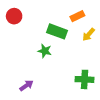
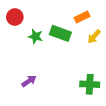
green star: (45, 51) -> (35, 37), moved
purple arrow: (26, 86) -> (29, 81), moved

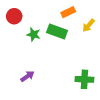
orange rectangle: (82, 17) -> (68, 12), moved
yellow arrow: (94, 37) -> (89, 25), moved

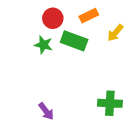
red circle: (14, 16) -> (53, 18), moved
purple arrow: (27, 76) -> (46, 111), moved, turned 88

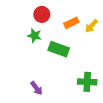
orange rectangle: (89, 16) -> (71, 23), moved
green rectangle: (74, 41) -> (59, 49), moved

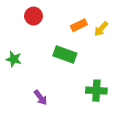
red circle: (42, 14) -> (33, 16), moved
green star: (34, 36) -> (14, 59), moved

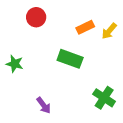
green cross: (96, 91) -> (104, 98), turned 30

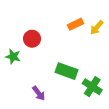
red circle: (36, 17) -> (32, 39), moved
green rectangle: (70, 59) -> (67, 71), moved

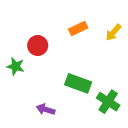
orange rectangle: (75, 24) -> (78, 29), moved
purple arrow: (39, 93) -> (45, 109), turned 144

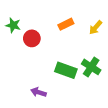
green star: (15, 66) -> (13, 25), moved
green cross: (108, 102) -> (91, 67), moved

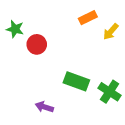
orange rectangle: (66, 24) -> (88, 18), moved
green cross: (91, 67) -> (110, 92), moved

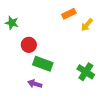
red circle: (37, 44) -> (29, 45), moved
green rectangle: (76, 81) -> (43, 64), moved

